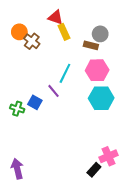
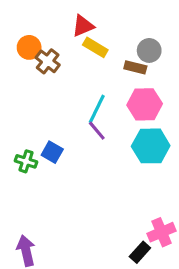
red triangle: (56, 17) -> (83, 26), turned -42
yellow rectangle: (64, 32) -> (95, 47), turned -35
purple line: (54, 91) -> (97, 131), moved

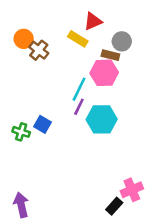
red triangle: (83, 26) -> (93, 21), moved
pink hexagon: (145, 104) -> (104, 73), moved
purple line: (97, 131) -> (79, 107), turned 66
cyan hexagon: (151, 146) -> (102, 119), moved

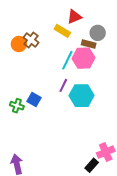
orange circle: (24, 39) -> (19, 44), moved
cyan line: (79, 89) -> (67, 60), moved

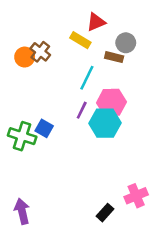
pink hexagon: (84, 58) -> (111, 102), moved
green cross: (17, 106) -> (22, 136), size x1.5
black rectangle: (92, 165) -> (105, 213), moved

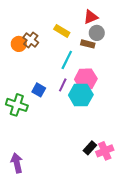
red triangle: (96, 22) -> (91, 17), moved
blue square: (44, 128) -> (39, 90), moved
black rectangle: (105, 213) -> (90, 148), moved

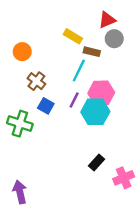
brown cross: (31, 40) -> (36, 81), moved
brown rectangle: (88, 44) -> (92, 52), moved
black rectangle: (90, 148) -> (97, 162), moved

